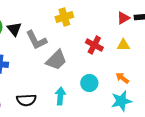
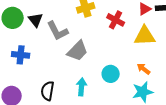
red cross: (94, 45) -> (116, 20), moved
yellow triangle: (123, 45) -> (145, 36), size x1.6
black semicircle: (26, 100) -> (48, 91), turned 102

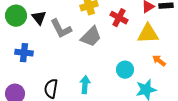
gray trapezoid: (78, 51) -> (91, 37), moved
orange arrow: (144, 69) -> (159, 61), moved
cyan circle: (111, 74) -> (125, 70), moved

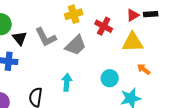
black triangle: (39, 18) -> (20, 38), moved
cyan arrow: (85, 85) -> (67, 82), moved

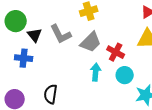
red cross: (104, 26) -> (116, 52), moved
cyan arrow: (67, 82) -> (96, 72), moved

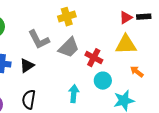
black triangle: (35, 35) -> (27, 66), moved, turned 35
cyan arrow: (96, 72) -> (74, 94), moved

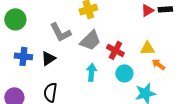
yellow triangle: (126, 45) -> (147, 48), moved, size x0.7
cyan arrow: (74, 94) -> (91, 72), moved

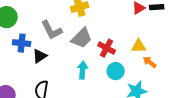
blue cross: (23, 56) -> (22, 43), moved

